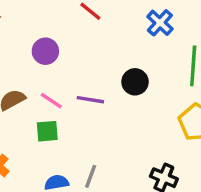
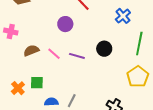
purple circle: (45, 51) -> (65, 24), moved
green square: (47, 131) -> (37, 83), moved

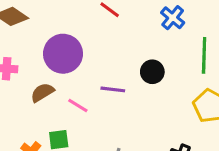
purple circle: (65, 24) -> (63, 54), moved, size x1.6
pink line: (54, 54) -> (78, 106), moved

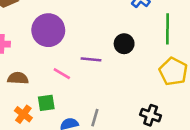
brown semicircle: (42, 92) -> (18, 78), moved, turned 36

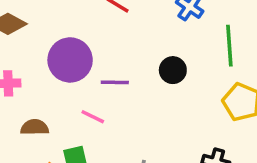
purple line: (91, 59) -> (115, 82), moved

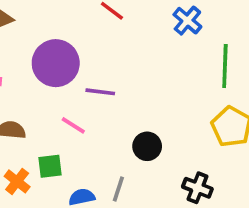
black circle: (173, 70) -> (147, 146), moved

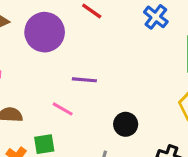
purple circle: (56, 63) -> (45, 32), moved

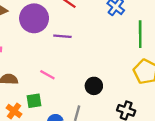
purple line: (84, 80) -> (62, 36), moved

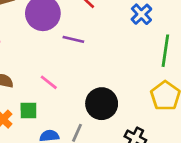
black circle: (94, 86) -> (102, 104), size x1.5

